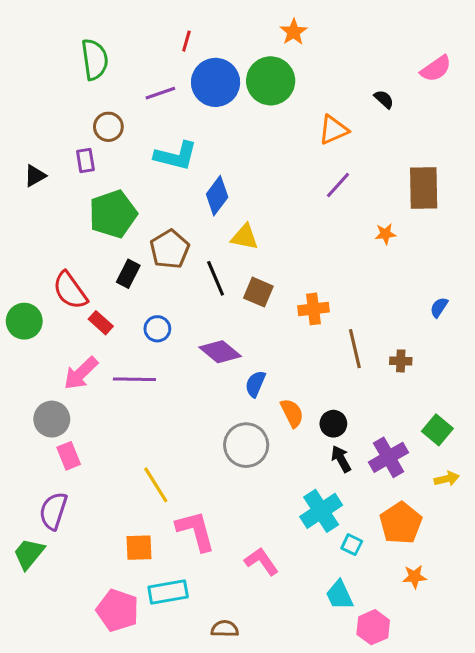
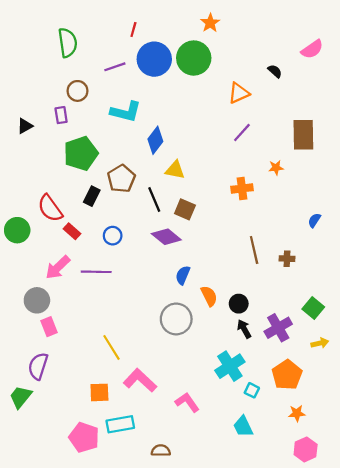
orange cross: (313, 309) -> (242, 188), moved
purple diamond: (220, 352) -> (166, 237), moved
pink L-shape: (196, 531) -> (140, 380), turned -32
pink hexagon: (373, 627) -> (306, 449), moved

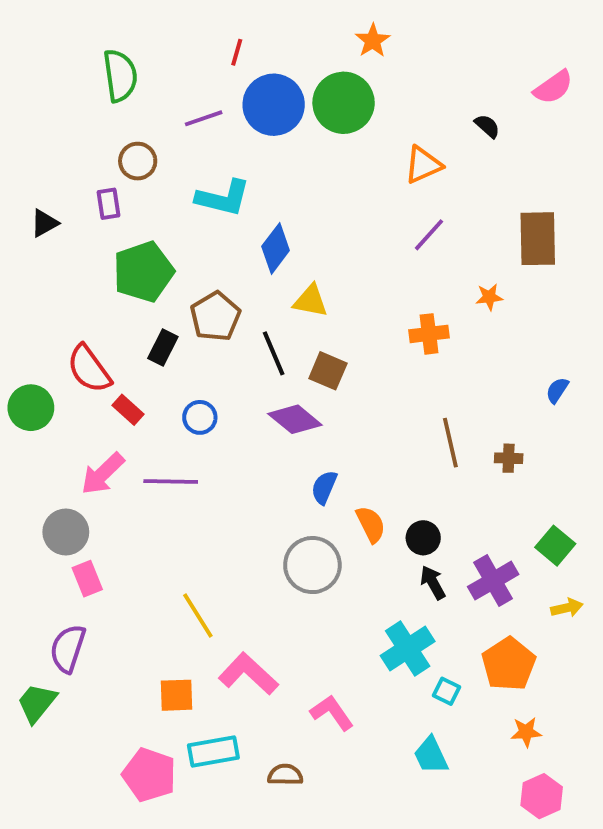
brown semicircle: (161, 451) -> (285, 775), moved

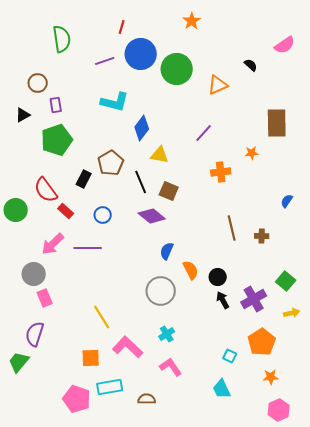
green circle: (344, 103) -> (177, 69), moved
brown circle: (138, 161) -> (38, 83), moved
purple line: (429, 235) -> (204, 133), moved
green pentagon: (143, 272) -> (57, 140), moved
cyan cross: (408, 649) -> (167, 334), moved, size x0.6

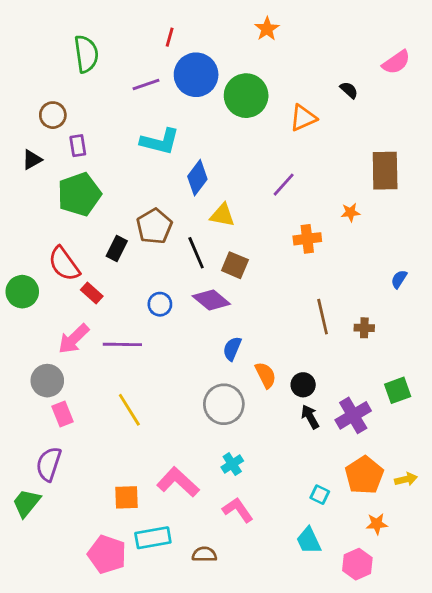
blue circle: (103, 215) -> (160, 304), moved
green square: (286, 281) -> (398, 390), turned 30
yellow arrow: (292, 313) -> (406, 479), moved
yellow line: (102, 317) -> (129, 410), moved
pink hexagon: (279, 410) -> (357, 564), moved

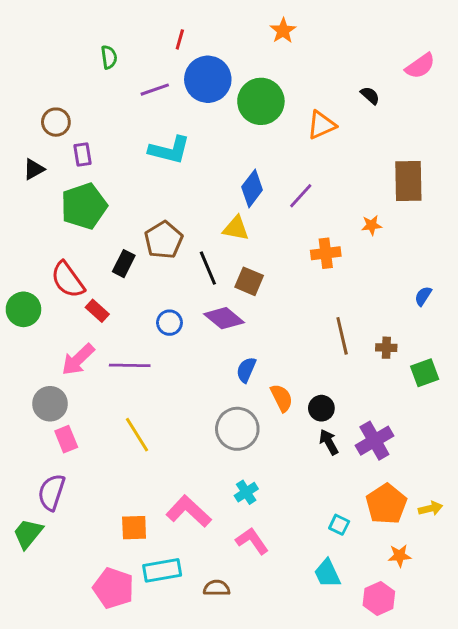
green semicircle: (86, 54) -> (109, 57), moved, size x0.6
blue diamond: (197, 178) -> (252, 188), moved
green square: (398, 390) -> (425, 373), moved

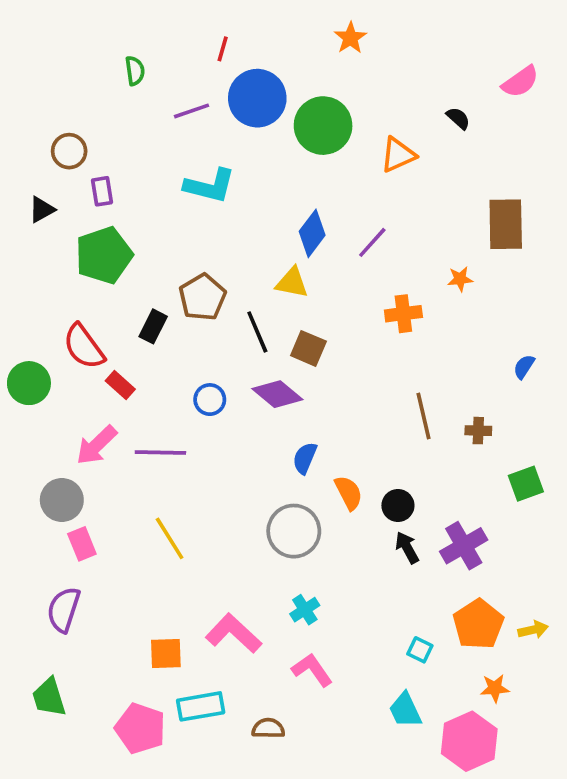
green square: (425, 373) -> (526, 484), moved
green trapezoid: (28, 534) -> (49, 697), moved, turned -56
pink hexagon: (379, 598) -> (469, 741), size x1.4

